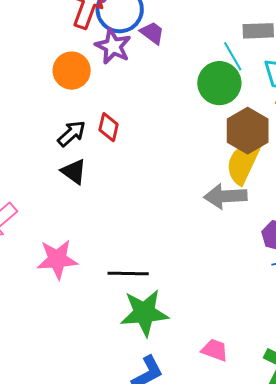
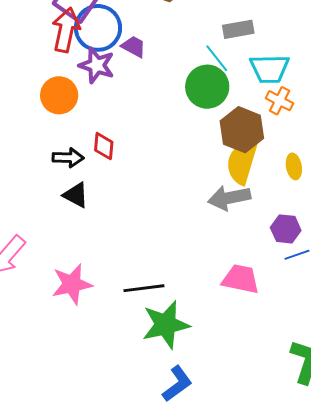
black arrow: (71, 134) -> (68, 158), turned 52
pink trapezoid: (215, 350) -> (241, 279), moved, size x1.4

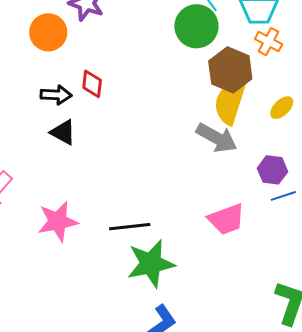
yellow ellipse: (294, 166) -> (282, 108), turned 55
gray arrow: (229, 198) -> (217, 138), turned -141
pink trapezoid: (241, 279) -> (226, 219), turned 147

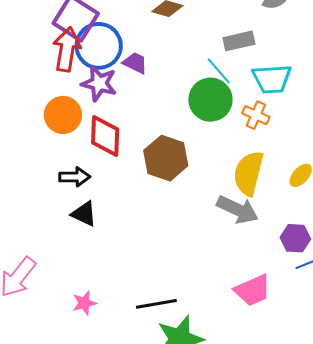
orange cross: (269, 42) -> (256, 115), moved
brown hexagon: (230, 70) -> (166, 158), moved
red diamond: (92, 84) -> (105, 136), moved, size x1.5
pink star: (58, 221) -> (84, 303), size x0.6

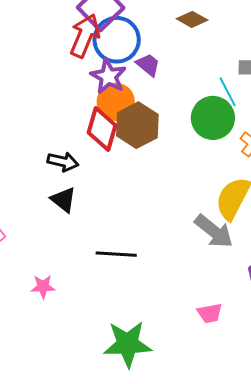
orange circle: (63, 115) -> (116, 102), moved
brown hexagon: (166, 158) -> (137, 125), moved
pink trapezoid: (253, 290) -> (210, 313), size x0.7
black line: (156, 304) -> (116, 254), moved

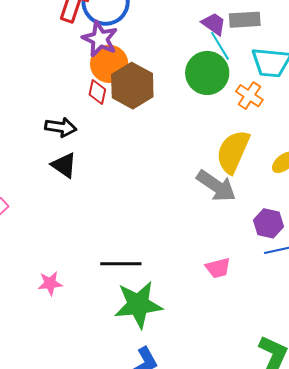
purple trapezoid: (148, 65) -> (214, 24), moved
red diamond: (102, 129) -> (97, 92), size x0.6
black line: (116, 254) -> (121, 264), moved
pink star: (43, 287) -> (50, 283), moved

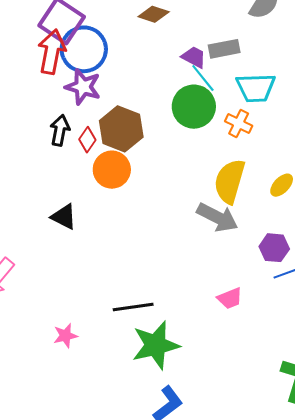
orange circle: (109, 64) -> (112, 170), moved
red diamond: (97, 92) -> (87, 140), turned 30
black arrow: (61, 127) -> (60, 130), moved, turned -80

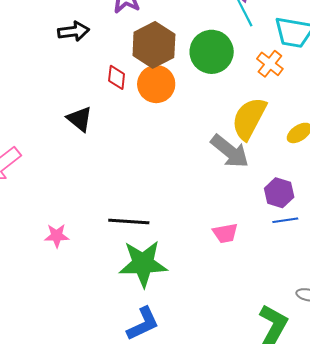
green circle: (194, 107) -> (212, 52), moved
black arrow: (60, 130) -> (74, 31), moved, turned 60
red diamond: (87, 140) -> (117, 77), moved, turned -40
orange circle: (112, 170) -> (156, 84), moved

